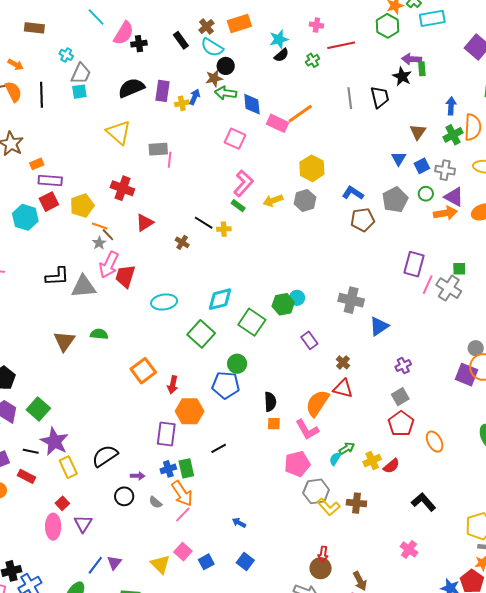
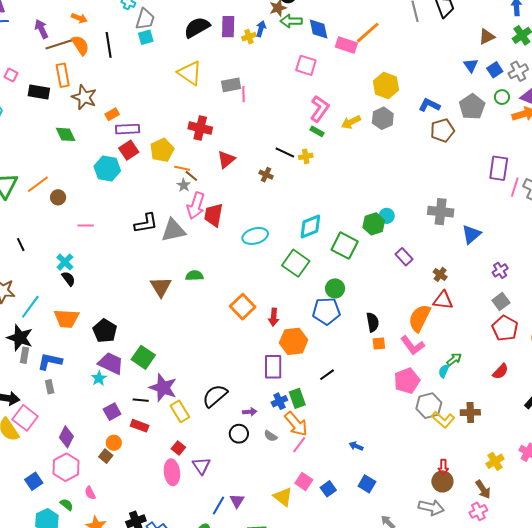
brown triangle: (418, 132) -> (487, 37), turned 36
gray cross: (445, 170) -> (518, 71), turned -30
yellow cross: (372, 461) -> (495, 461), moved

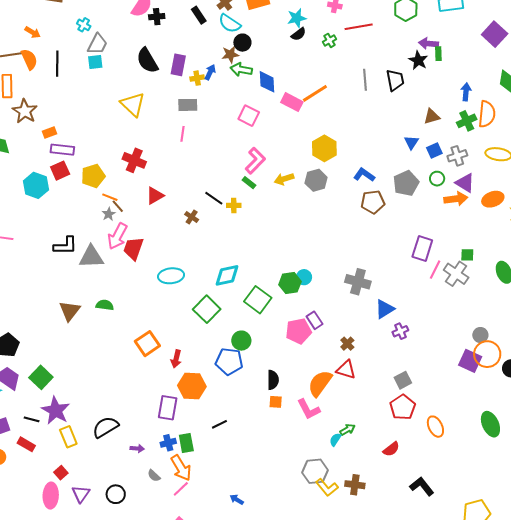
black semicircle: (197, 27) -> (147, 61), turned -100
gray rectangle: (231, 85) -> (188, 105), moved
purple cross: (500, 270) -> (400, 331), moved
pink pentagon: (407, 381) -> (298, 331), moved
black circle: (239, 434) -> (116, 494), moved

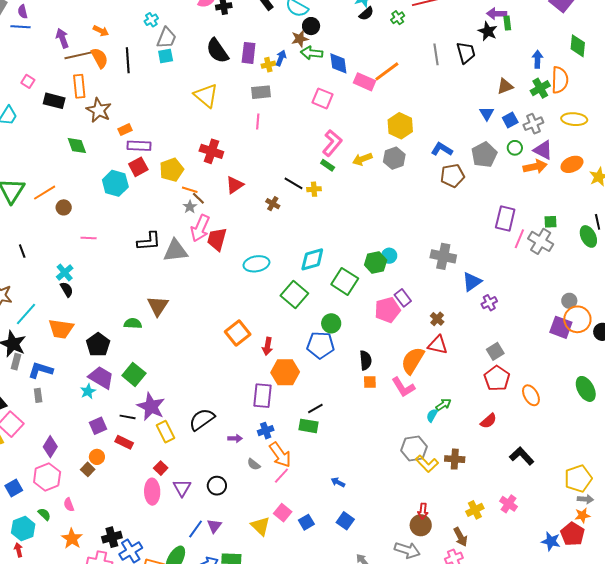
cyan cross: (84, 25) -> (151, 20), turned 32
green semicircle: (105, 305) -> (133, 323), moved
green rectangle: (186, 443) -> (308, 426), moved, turned -66

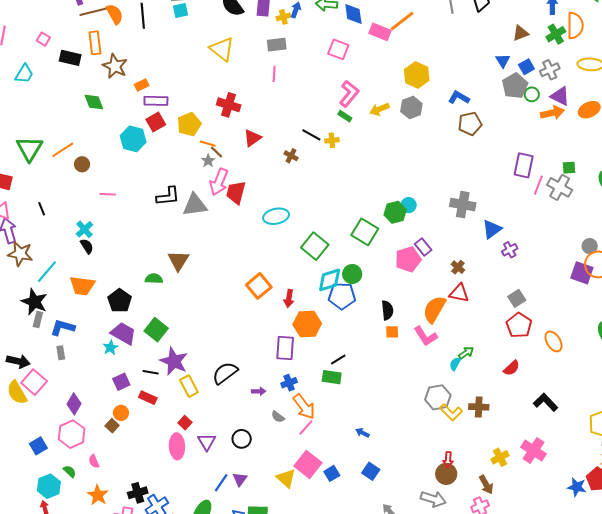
gray pentagon: (484, 155) -> (515, 86), moved
cyan diamond: (312, 259) -> (330, 280), moved
pink cross: (509, 504) -> (534, 450), size x1.4
pink square: (283, 513) -> (308, 464), size x1.5

